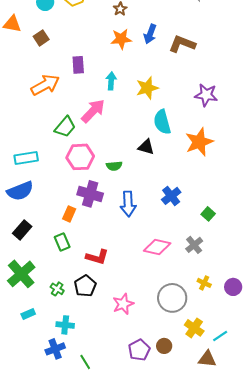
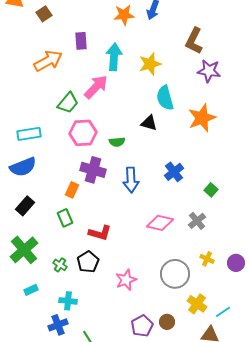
brown L-shape: (182, 44) -> (194, 41), moved, turned -84
cyan arrow: (111, 81) -> (114, 57), size x1.5

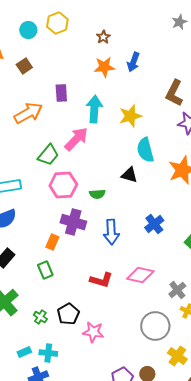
gray cross: (197, 221) -> (177, 290), moved
red L-shape: (100, 233) -> (101, 280), moved
pink star: (126, 280) -> (93, 332), moved, turned 30
cyan rectangle: (31, 290) -> (24, 352), moved

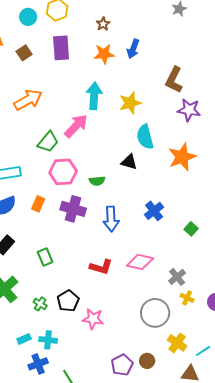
purple rectangle: (61, 93) -> (61, 48), moved, size x1.4
orange rectangle: (52, 242) -> (38, 204), moved

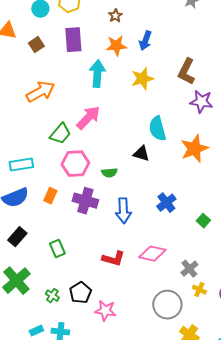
cyan arrow: (94, 96) -> (97, 74), moved
yellow star: (130, 103) -> (142, 79), moved

